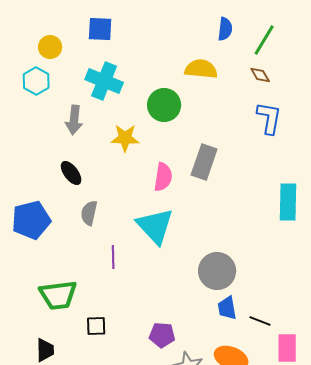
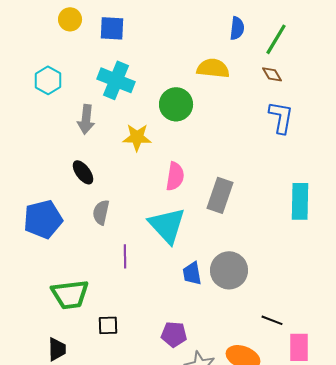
yellow circle: (50, 47) -> (70, 19), moved
gray rectangle: (204, 162) -> (220, 195), moved
blue trapezoid: (227, 308) -> (192, 273), moved

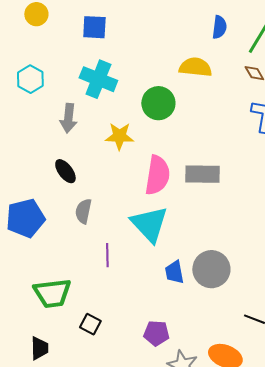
yellow circle: (70, 19) -> (36, 14), moved
pink semicircle: (175, 176) -> (157, 175), size x1.4
gray rectangle: (220, 195) -> (202, 174), moved, turned 72
black square: (108, 325) -> (90, 324), turned 30

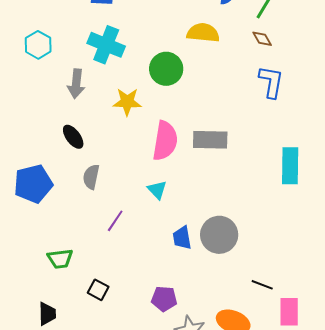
cyan triangle: (149, 224) -> (157, 190), size x0.5
purple line: (107, 255) -> (115, 221), turned 35
green trapezoid: (52, 293) -> (60, 259), size x0.7

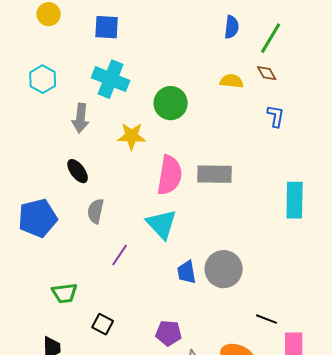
yellow semicircle: (203, 33) -> (232, 81), moved, size x0.7
blue L-shape: (271, 82) -> (276, 116), size x0.7
cyan triangle: (157, 190) -> (162, 224), size x1.6

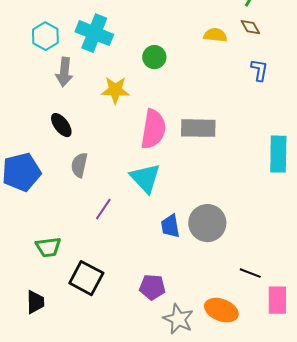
cyan hexagon: (43, 79) -> (45, 36), moved
green circle: (171, 103) -> (154, 57), size x0.7
black square: (103, 324) -> (86, 278), size x1.6

